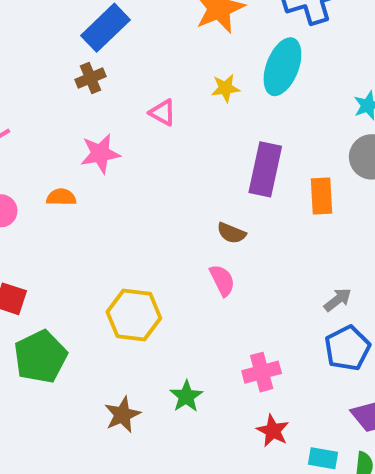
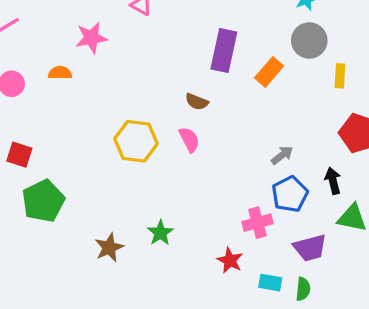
orange rectangle: (321, 196) -> (269, 72), turned 44
yellow hexagon: (134, 315) -> (136, 141), moved
pink cross: (262, 372) -> (258, 223), moved

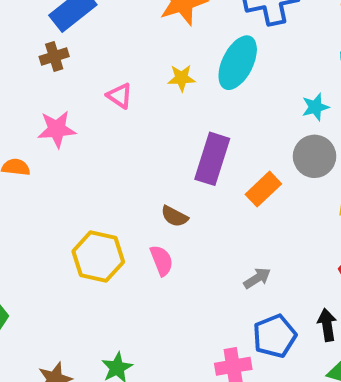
gray arrow: (282, 155) -> (257, 278), moved

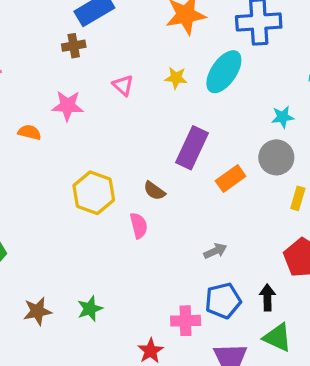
yellow hexagon: (98, 257) -> (94, 193), moved

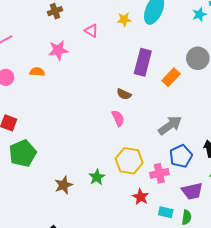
cyan star: (283, 117) -> (199, 14), moved
yellow hexagon: (94, 193) -> (129, 161), moved
gray arrow: (215, 251) -> (170, 125), size x1.6

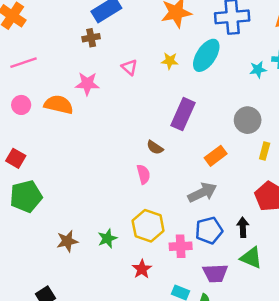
orange semicircle: (37, 72) -> (59, 105), size x1.6
orange rectangle: (171, 77) -> (216, 156), moved
red star: (141, 197) -> (142, 269), moved

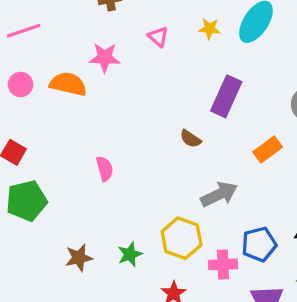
pink semicircle: (143, 174) -> (105, 169), moved
gray arrow: (202, 193) -> (219, 194), moved

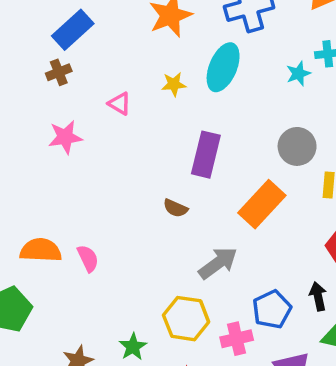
orange semicircle: (68, 84) -> (41, 250), moved
orange rectangle: (268, 150) -> (262, 204), size x1.5

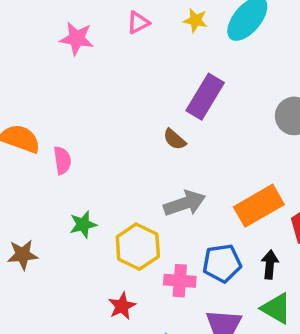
pink triangle: (119, 104) -> (138, 23), turned 45
orange rectangle: (262, 204) -> (259, 206), moved
brown semicircle: (175, 208) -> (175, 139), moved
green star: (133, 347) -> (83, 225), moved

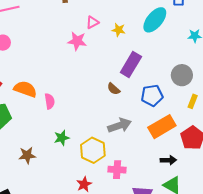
yellow star: (195, 20) -> (119, 30), moved
pink star: (77, 38) -> (77, 41), moved
blue pentagon: (222, 263) -> (152, 95), moved
black arrow: (270, 265) -> (168, 160), turned 84

